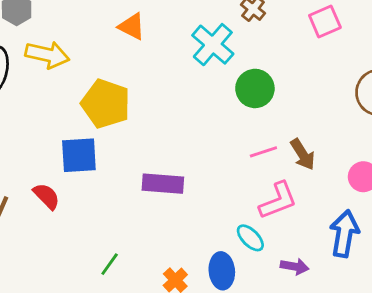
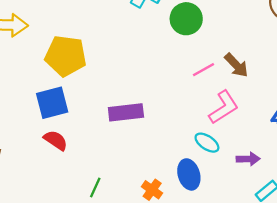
red semicircle: (47, 196) -> (56, 140), moved

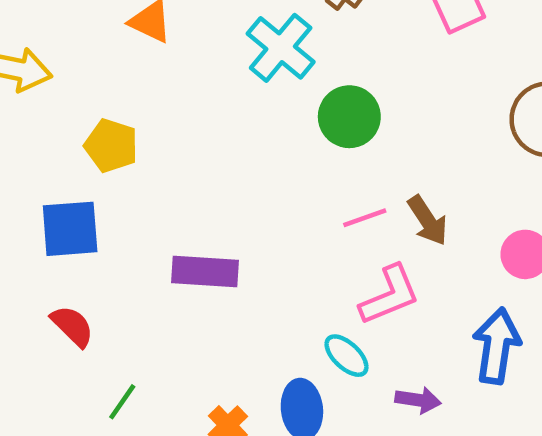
yellow pentagon: (66, 56) -> (111, 146), size x0.7
red semicircle: (56, 140) -> (72, 326), moved

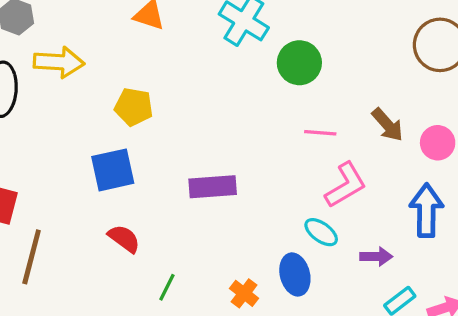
pink line: (365, 218) -> (320, 133), turned 32
brown arrow: (428, 221) -> (387, 125), moved

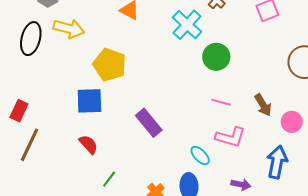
yellow pentagon: (134, 107) -> (110, 65), size x1.4
pink L-shape: (346, 185) -> (230, 137), turned 36
purple rectangle: (213, 187) -> (149, 123), turned 44
cyan ellipse: (321, 232) -> (200, 155), moved

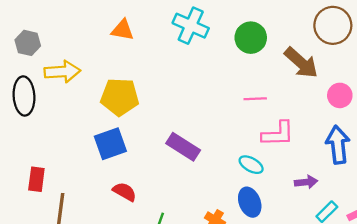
green circle: (216, 57) -> (251, 38), moved
brown arrow: (263, 105) -> (301, 63), moved, size x1.4

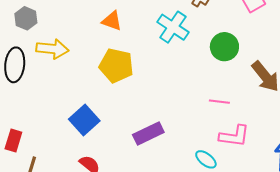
yellow pentagon: (120, 97) -> (116, 66), moved
blue square: (110, 144) -> (84, 120), turned -32
purple rectangle: (183, 147) -> (148, 133), turned -68

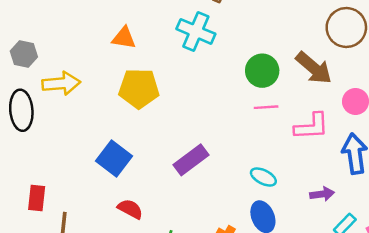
green circle: (224, 47) -> (262, 71), moved
pink L-shape: (234, 136) -> (312, 126), moved

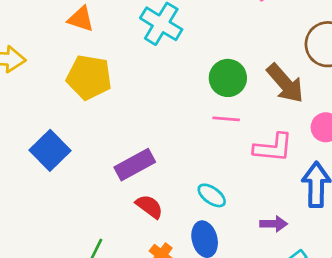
red semicircle: (130, 209) -> (149, 206), moved

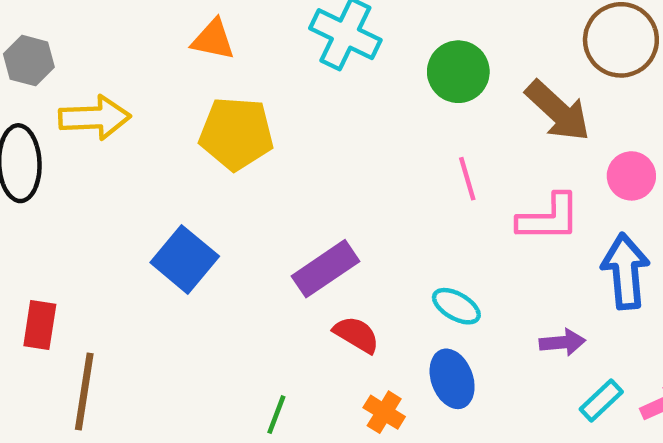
green circle: (228, 78) -> (458, 72), moved
pink line: (226, 119) -> (467, 179), turned 75

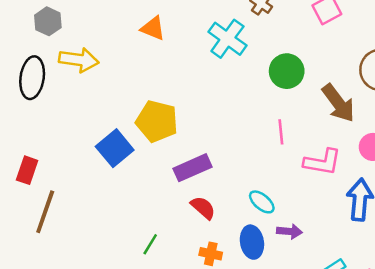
yellow pentagon: (236, 134) -> (157, 121), moved
purple arrow: (562, 342) -> (289, 231), moved
orange cross: (384, 412) -> (211, 254), turned -30

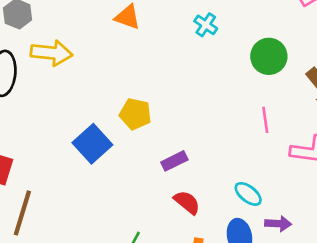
cyan cross: (227, 39) -> (206, 25), size x0.6
yellow pentagon: (157, 121) -> (135, 114), size x0.7
purple rectangle: (192, 168) -> (174, 161), size x0.7

